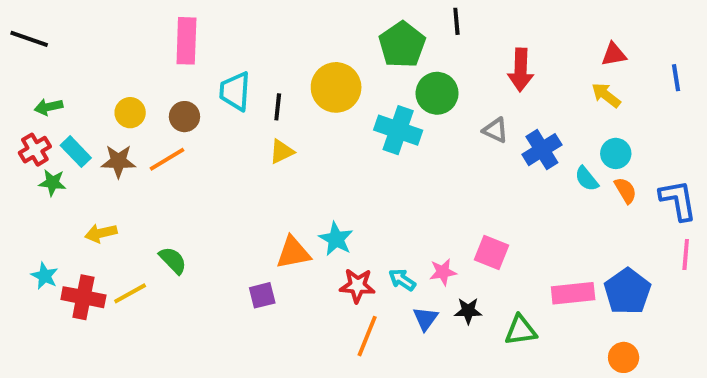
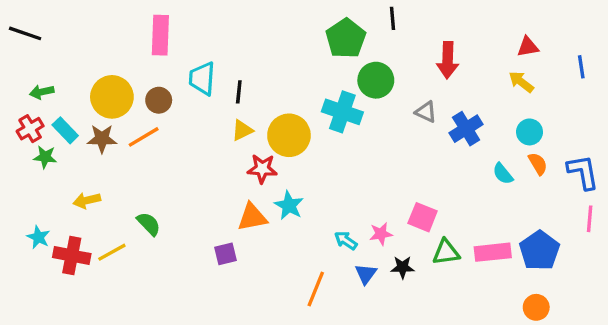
yellow circle: (336, 87) -> (289, 135), moved
yellow circle: (130, 113) -> (112, 97), size x1.6
cyan semicircle: (587, 179) -> (503, 174), moved
red star: (357, 286) -> (262, 169), moved
green triangle: (521, 330) -> (446, 252), moved

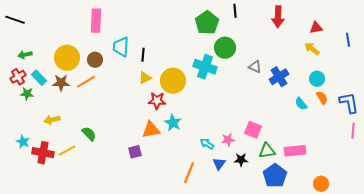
red arrow: (448, 60) -> (278, 17), moved
blue pentagon: (540, 251) -> (275, 176), moved

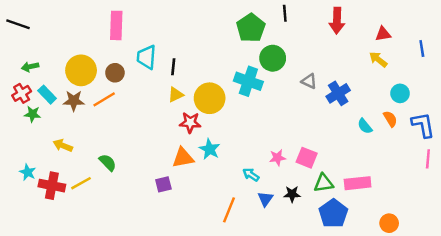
cyan circle: (317, 79) -> (400, 93), moved
yellow arrow: (52, 120) -> (63, 146), turned 35
pink star: (228, 140) -> (278, 158), moved

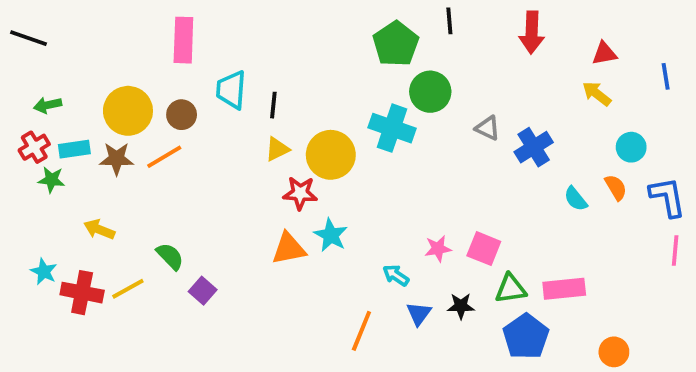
cyan rectangle: (47, 95) -> (74, 149), turned -54
purple square: (163, 184) -> (203, 291), moved, turned -35

